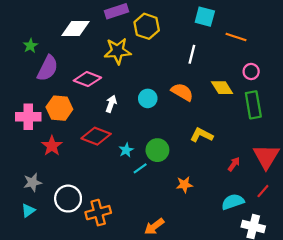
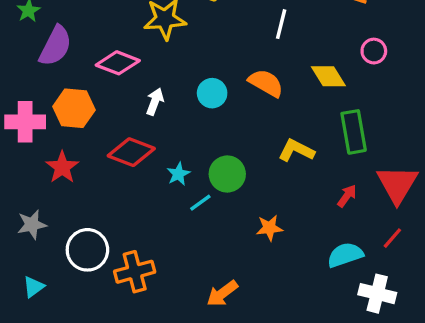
green rectangle: (253, 105) -> (354, 132), moved
cyan triangle: (28, 210) -> (34, 287), moved

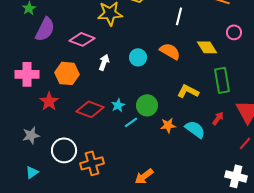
orange hexagon: (74, 108) -> (67, 73), moved
red diamond: (131, 152) -> (90, 109), moved
orange star: (269, 228) -> (168, 125), moved
cyan semicircle: (345, 255) -> (195, 129), moved, turned 55

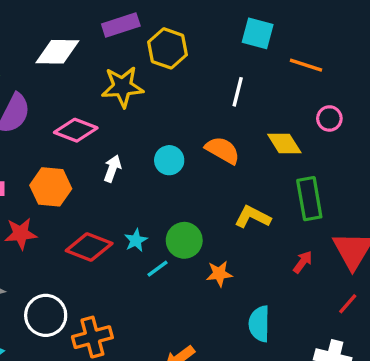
red star: (49, 101) -> (21, 234), turned 30
cyan semicircle: (195, 129) -> (259, 324), moved, turned -125

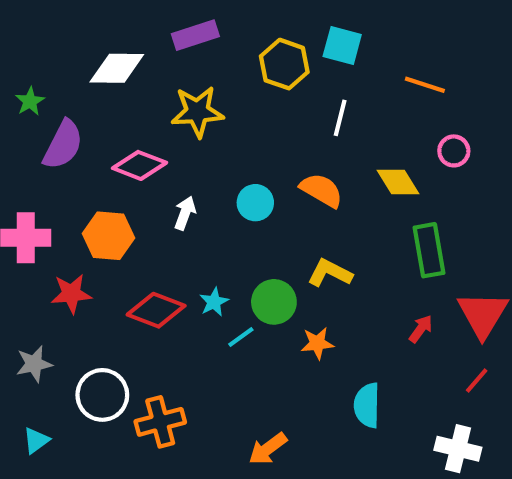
cyan square: (258, 33) -> (342, 45), moved
yellow hexagon: (168, 48) -> (284, 64), moved
yellow L-shape: (253, 217) -> (330, 273), moved

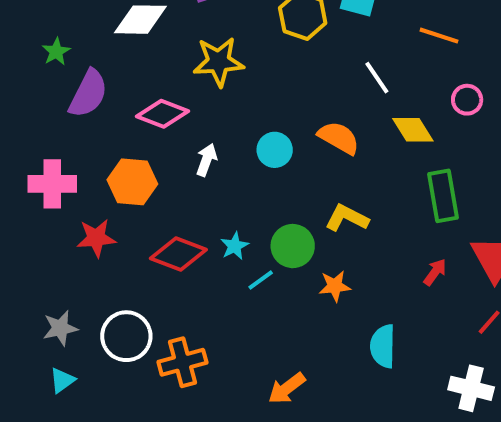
white line: (340, 118) -> (377, 78), moved, turned -48
gray star: (34, 364) -> (60, 328), moved

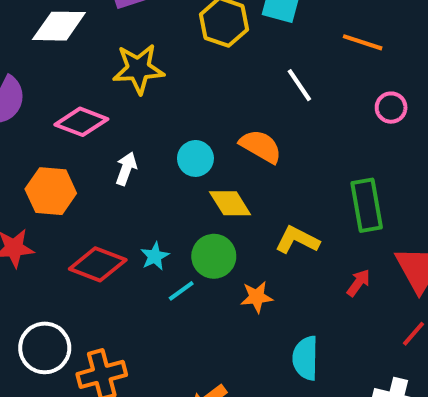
yellow diamond: (413, 130) -> (230, 203), moved
yellow L-shape: (347, 218) -> (297, 240), moved

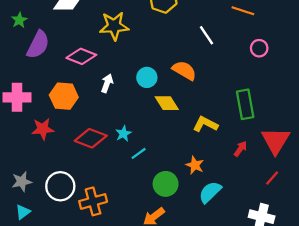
green circle: (214, 256) -> (166, 184), moved
orange star: (257, 297) -> (195, 165), moved, turned 30
cyan semicircle: (305, 358) -> (210, 192), turned 45

